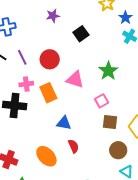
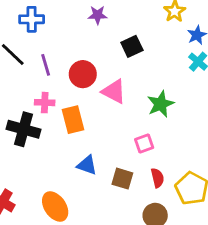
pink triangle: (75, 80) -> (114, 91), moved
brown square: (110, 122) -> (122, 179), moved
red semicircle: (73, 146) -> (157, 178), moved

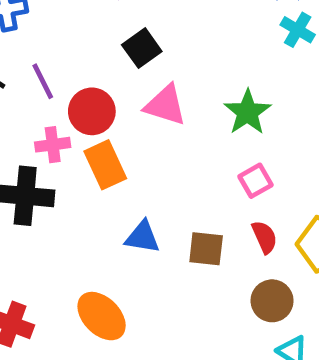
black square: (132, 46) -> (142, 48), moved
red circle: (83, 74) -> (92, 111), moved
pink square: (144, 144) -> (256, 181), moved

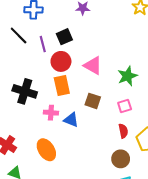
black square: (142, 48) -> (64, 37), moved
pink cross: (53, 145) -> (51, 113), moved
brown square: (206, 249) -> (93, 101), moved

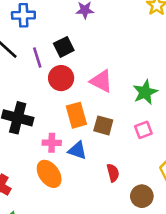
orange rectangle: (62, 85) -> (76, 115), moved
red semicircle: (123, 131) -> (113, 173), moved
orange ellipse: (46, 150) -> (49, 174), moved

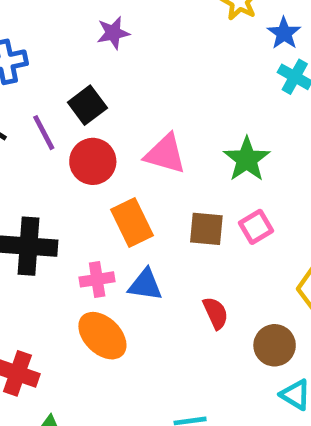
brown square: (103, 125) -> (206, 229), moved

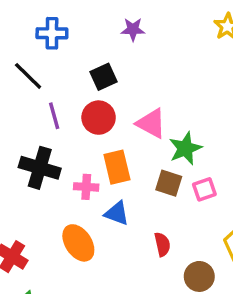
purple line: (44, 133) -> (54, 116), moved
green star: (247, 159) -> (185, 148), moved
pink cross: (97, 279) -> (86, 187), moved

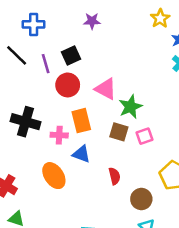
purple line: (54, 116) -> (46, 64), moved

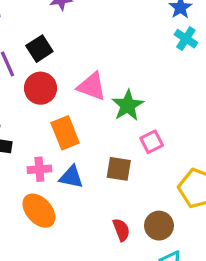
brown square: (119, 132) -> (119, 169), moved
pink cross: (59, 135) -> (39, 169), moved
red semicircle: (114, 176) -> (121, 230), moved

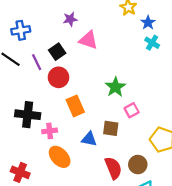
pink triangle: (92, 86) -> (88, 40), moved
pink cross: (39, 169) -> (50, 131), moved
blue triangle: (71, 177) -> (89, 139), moved
red semicircle: (121, 230) -> (113, 168), size x1.5

